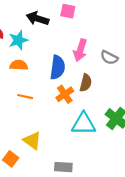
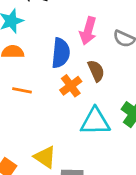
brown semicircle: (86, 83) -> (96, 71), turned -36
yellow triangle: (32, 141) -> (45, 157), moved

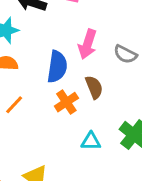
orange line: (22, 90) -> (14, 105), turned -60
cyan triangle: (95, 122) -> (91, 141), size x0.6

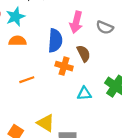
orange cross: (66, 102) -> (64, 66), turned -35
orange line: (14, 105) -> (27, 80), moved, turned 32

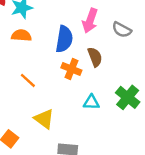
orange line: (27, 80) -> (28, 80), turned 56
yellow triangle: (46, 123) -> (44, 119), moved

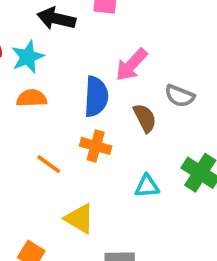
pink arrow: (90, 21) -> (131, 65), turned 30
gray semicircle: (122, 30) -> (180, 96), moved
orange cross: (71, 69) -> (96, 146), moved

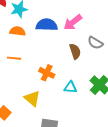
blue semicircle: (96, 96) -> (47, 25), moved, turned -100
orange cross: (96, 146) -> (47, 73), moved
orange line: (49, 164) -> (14, 58), moved, turned -40

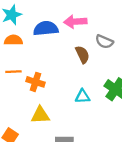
pink arrow: (73, 22) -> (75, 22), turned 42
orange cross: (47, 73) -> (35, 82), moved
yellow triangle: (32, 99) -> (40, 115), turned -36

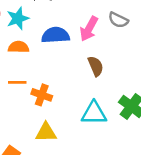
pink arrow: (75, 22) -> (89, 29), turned -60
gray semicircle: (104, 42) -> (118, 20), moved
cyan triangle: (83, 96) -> (94, 113), size x1.5

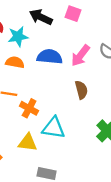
cyan triangle: (94, 113) -> (54, 128), moved

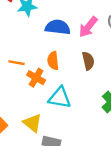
orange semicircle: (15, 62) -> (53, 61), moved, turned -108
yellow triangle: (28, 142) -> (32, 123), moved, turned 30

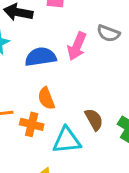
brown semicircle: (88, 61) -> (94, 120), moved

